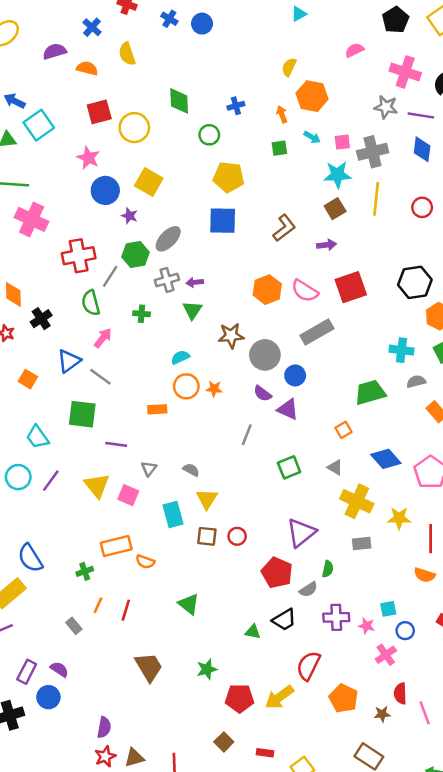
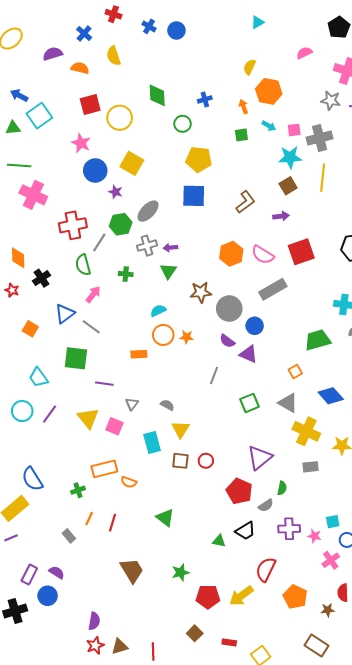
gray triangle: (335, 467) -> (288, 403), size x1.5

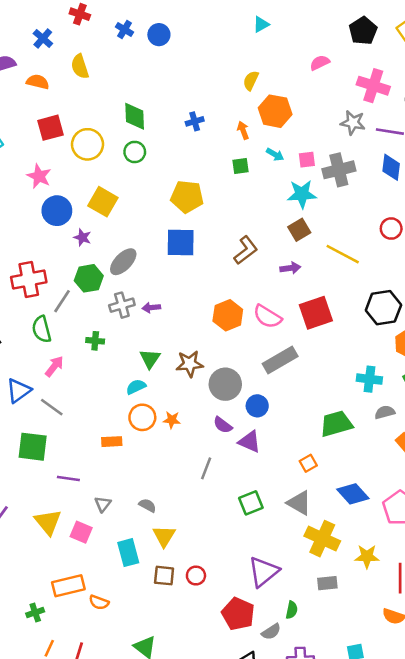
green circle: (183, 124) -> (135, 152), moved
yellow line: (323, 178) -> (343, 254), moved, turned -68
green triangle: (168, 271) -> (150, 359), moved

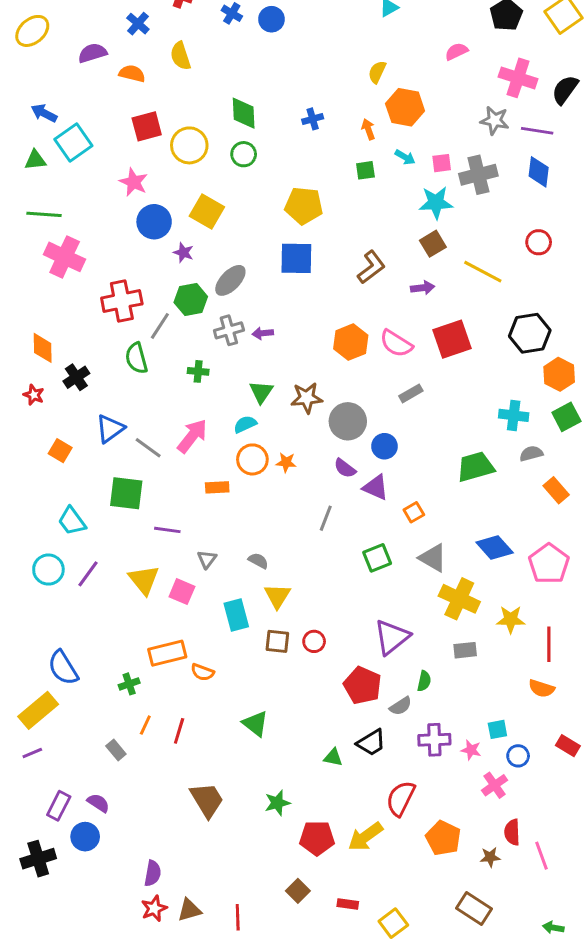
gray rectangle: (280, 360) -> (411, 393), size x0.6
pink arrow: (54, 366) -> (192, 436), moved, size x1.4
orange square: (308, 463) -> (414, 512), moved

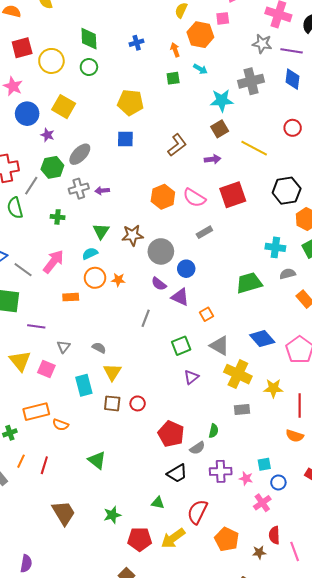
pink square: (442, 163) -> (223, 18), moved
blue square: (296, 258) -> (125, 139), size x0.7
purple triangle: (392, 637) -> (191, 377), moved, size x0.6
green triangle: (333, 757) -> (158, 503), moved

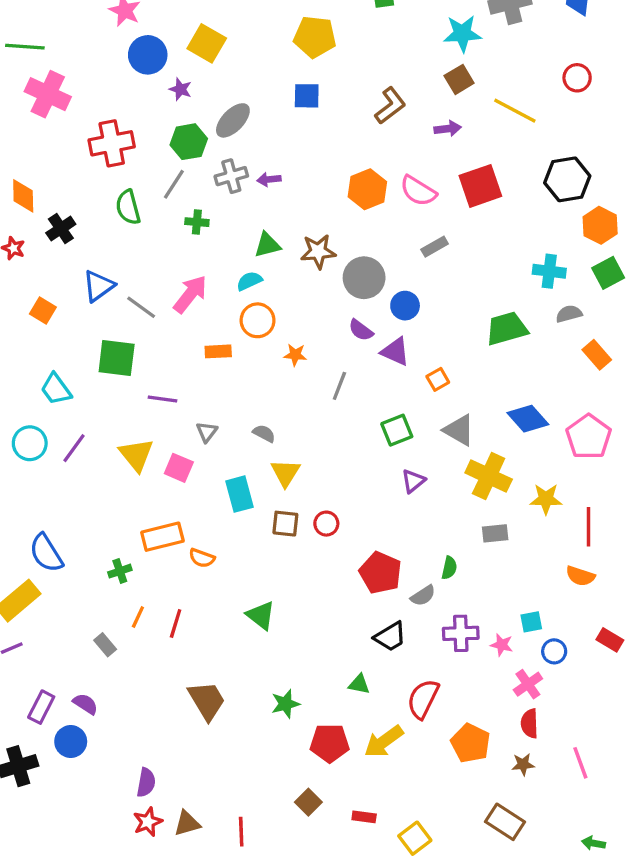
gray line: (31, 186) -> (174, 184), moved
green triangle: (101, 231) -> (267, 245), turned 42
orange star: (118, 280) -> (295, 355), moved
red semicircle: (274, 535) -> (530, 723), moved

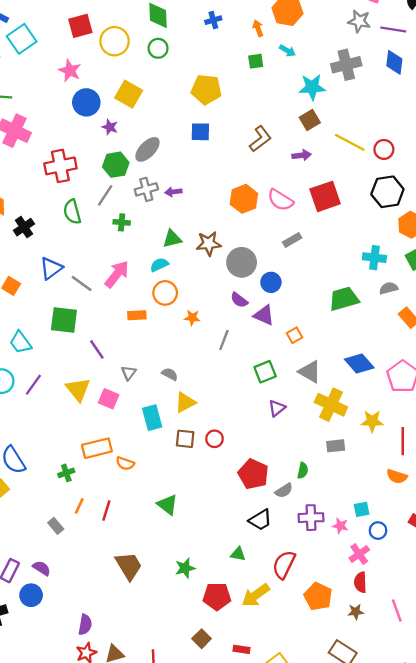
red circle: (577, 78) -> (384, 149), moved
purple line: (162, 399) -> (97, 349), turned 48
yellow triangle: (285, 473) -> (185, 402), turned 30

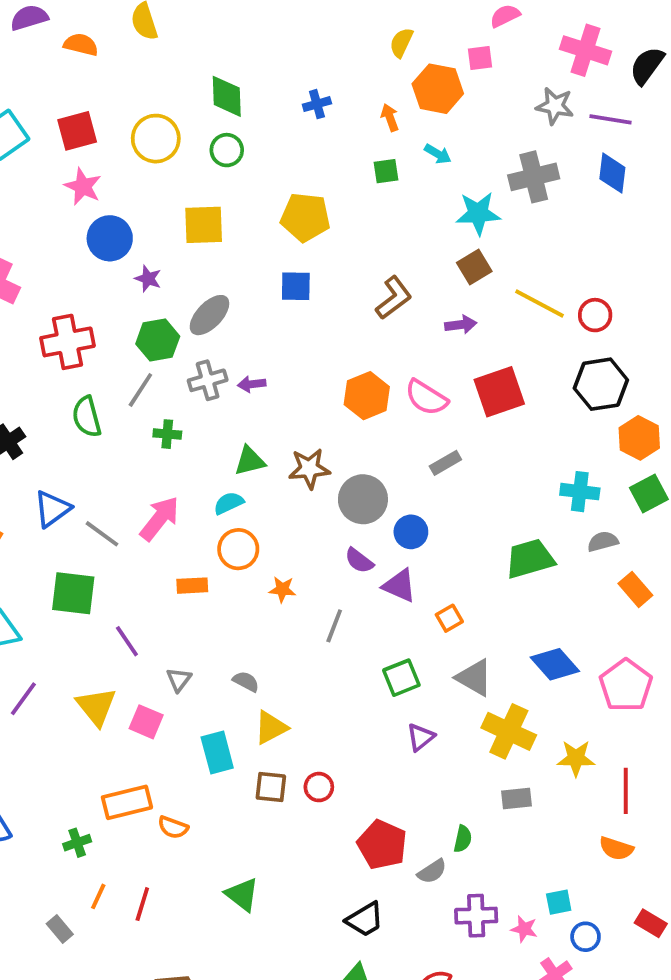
red square: (80, 26) -> (77, 131), moved
yellow square: (129, 94) -> (204, 225), moved, turned -32
black trapezoid: (260, 520) -> (365, 919), moved

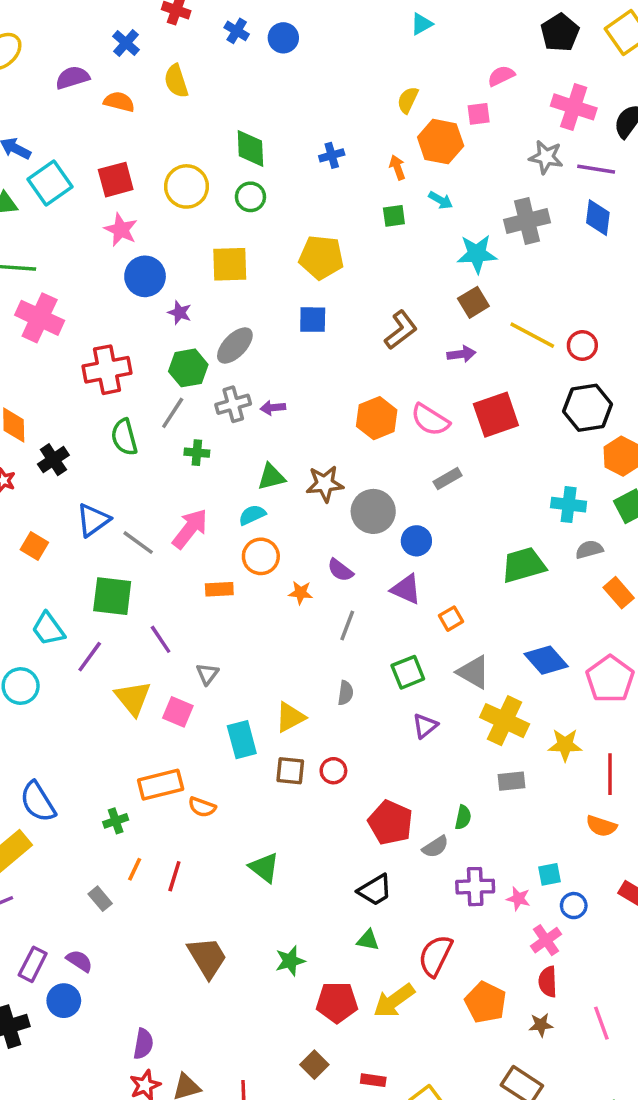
purple semicircle: (359, 561) -> (340, 570), moved
gray semicircle: (246, 682) -> (346, 693), moved, turned 70
purple line: (23, 699) -> (90, 657), moved

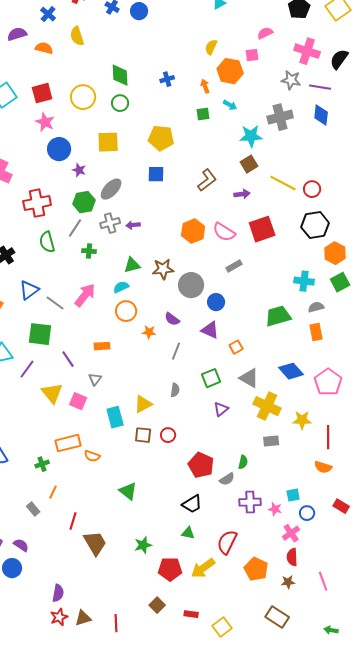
orange rectangle: (219, 589) -> (102, 346), moved
orange rectangle: (619, 593) -> (316, 332), moved, turned 30
red line: (174, 876) -> (73, 521), moved

